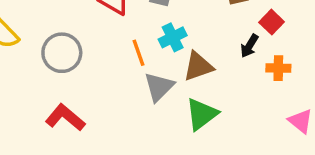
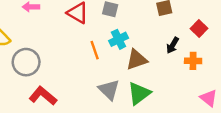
red square: (272, 22) -> (199, 28), moved
gray circle: (62, 53) -> (26, 62), moved
gray triangle: (159, 87) -> (109, 90), moved, turned -30

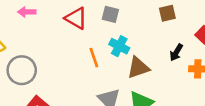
cyan cross: (119, 39) -> (119, 46), turned -36

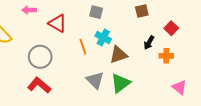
red triangle: (76, 18) -> (57, 23), moved
gray circle: (22, 70) -> (40, 57), moved

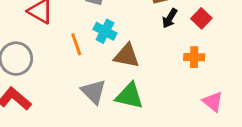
black arrow: (149, 43) -> (170, 18), moved
brown triangle: (118, 55) -> (127, 56), turned 30
green triangle: (120, 83) -> (129, 96), turned 50

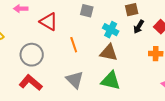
cyan cross: (105, 31) -> (111, 30), moved
gray triangle: (94, 92) -> (75, 80), moved

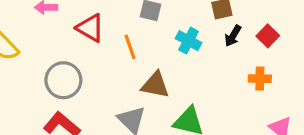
orange line: (74, 45) -> (130, 47), moved
brown triangle: (109, 53) -> (155, 85), moved

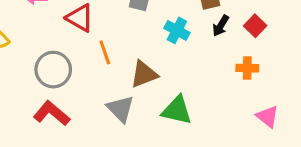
orange line: (130, 47) -> (105, 52), moved
brown triangle: (155, 85) -> (144, 74), turned -32

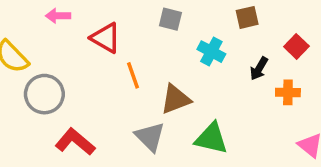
black arrow: (221, 26) -> (259, 69), moved
gray circle: (53, 70) -> (44, 94), moved

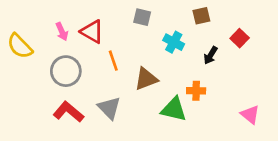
pink arrow: (58, 16) -> (62, 32), moved, turned -114
orange cross: (288, 92) -> (196, 91), moved
gray circle: (44, 94) -> (66, 71), moved
gray triangle: (150, 137) -> (109, 108), moved

